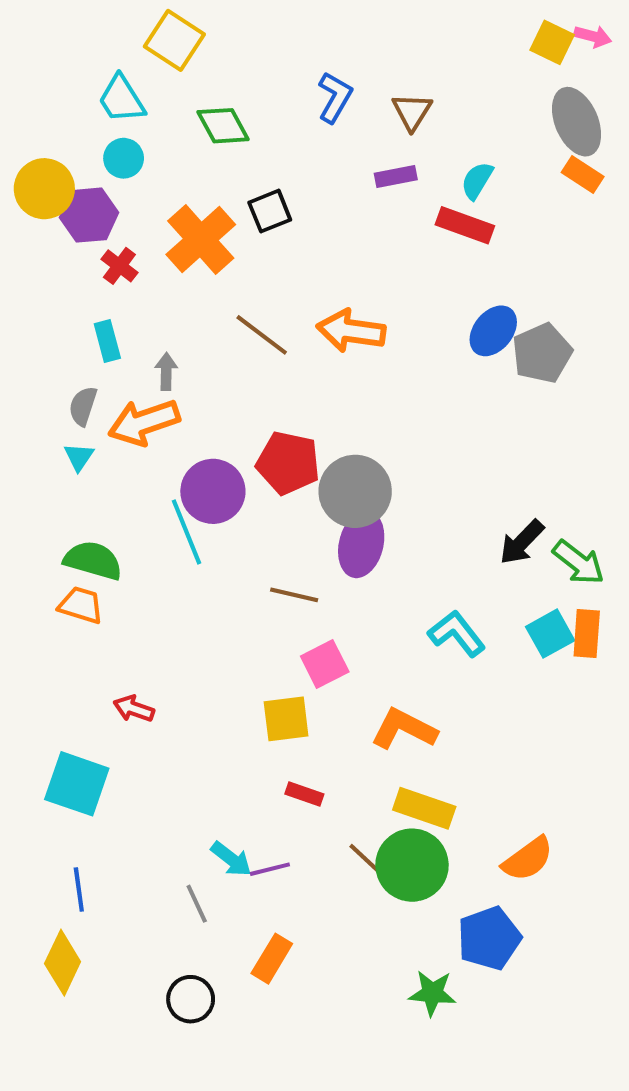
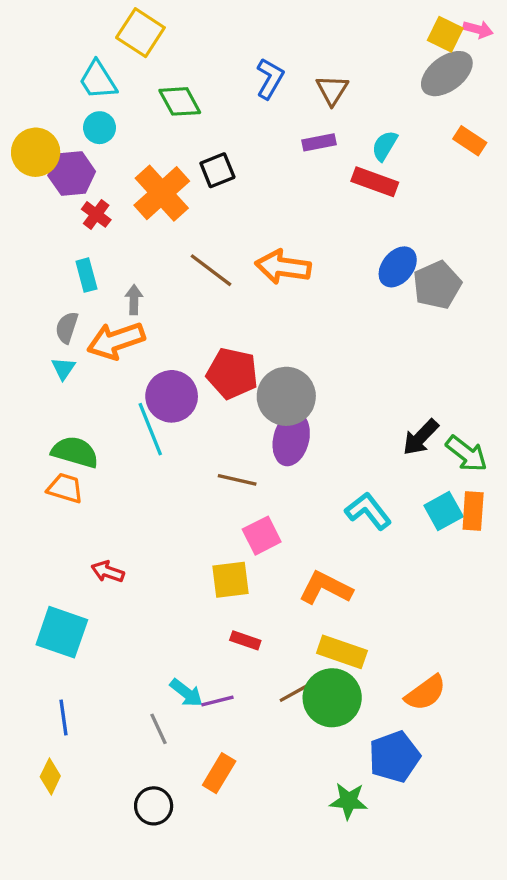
gray ellipse: (577, 122) -> (447, 74), moved, turned 76
brown line: (365, 859) -> (294, 693), turned -72
yellow diamond: (63, 963) -> (50, 776), size x0.7

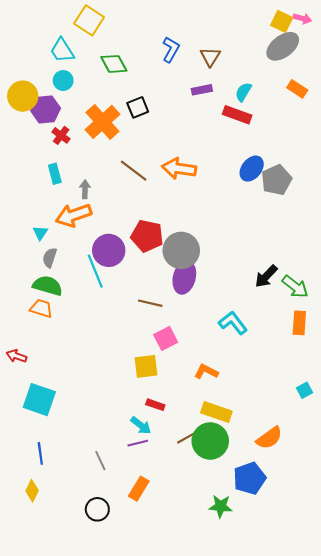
gray semicircle: (67, 328) -> (50, 258), moved
cyan square: (444, 511) -> (304, 390), moved, size x0.7
red arrow: (108, 572) -> (17, 356), moved
orange L-shape: (326, 588) -> (206, 372), size x0.7
cyan arrow: (186, 693) -> (141, 425), moved

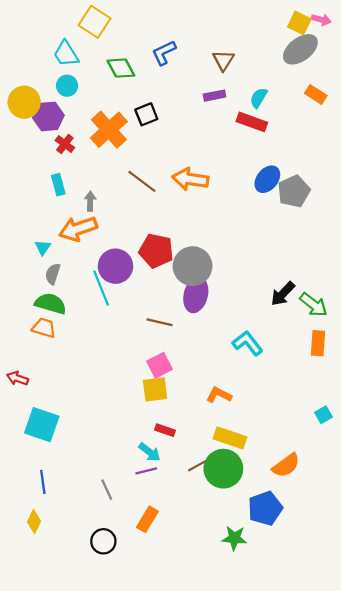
blue L-shape: (171, 49) -> (164, 53), moved, turned -145
pink square: (166, 338) -> (159, 365), moved

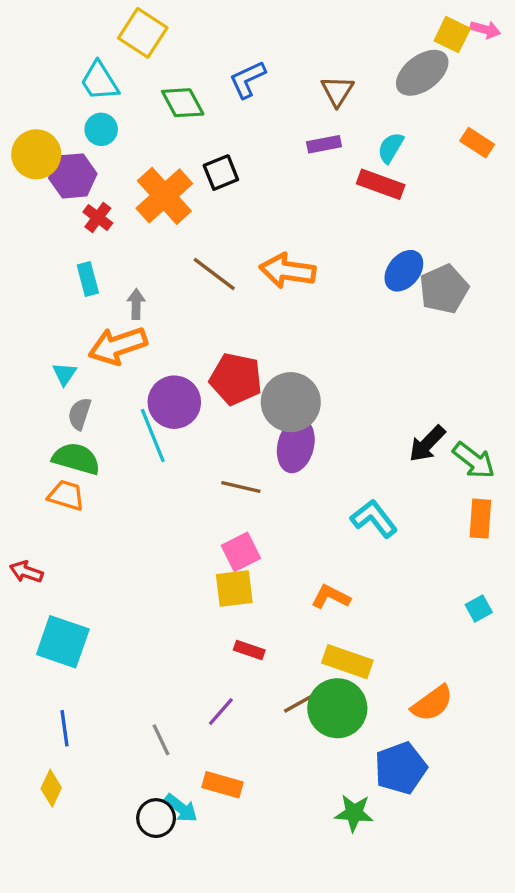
gray ellipse: (300, 49) -> (422, 73), moved
cyan square: (323, 415) -> (479, 608), moved
cyan arrow: (150, 452) -> (181, 808), moved
purple line: (146, 471) -> (221, 712), turned -35
orange rectangle: (147, 519) -> (223, 785), turned 75

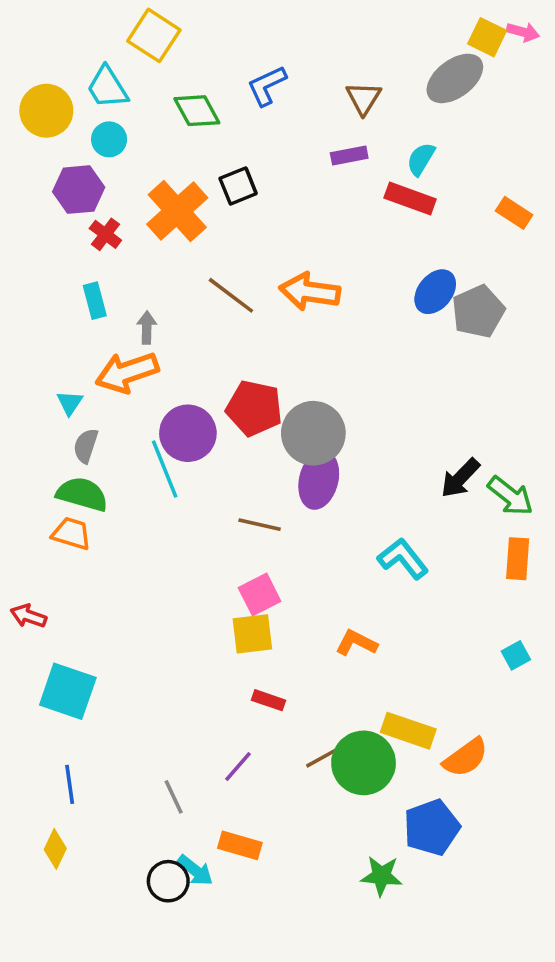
orange rectangle: (477, 143) -> (514, 213), moved
yellow circle: (36, 154) -> (46, 111), moved
yellow rectangle: (347, 662) -> (408, 731), moved

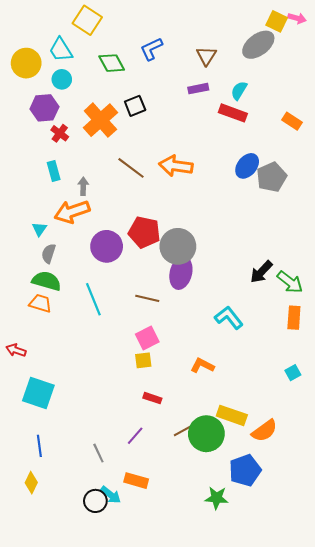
cyan line: (165, 469) -> (93, 299), moved
yellow square: (252, 634) -> (143, 360), size x0.7

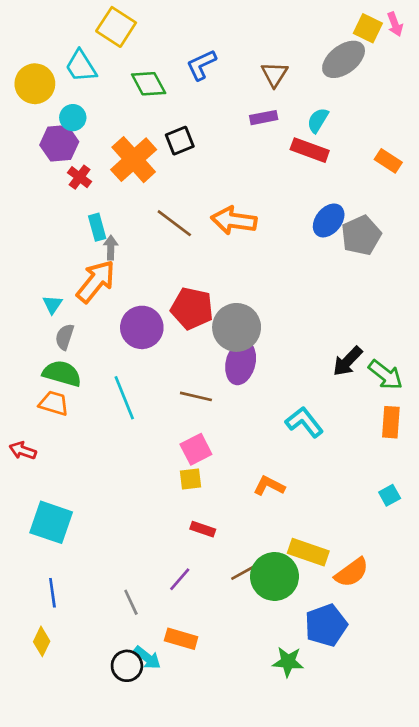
pink arrow: (297, 18) -> (395, 24), turned 54
cyan circle: (62, 79) -> (73, 118), moved
cyan rectangle: (54, 171) -> (97, 227), moved
orange arrow: (72, 212) -> (96, 281), turned 148
red arrow: (16, 350) -> (23, 451), moved

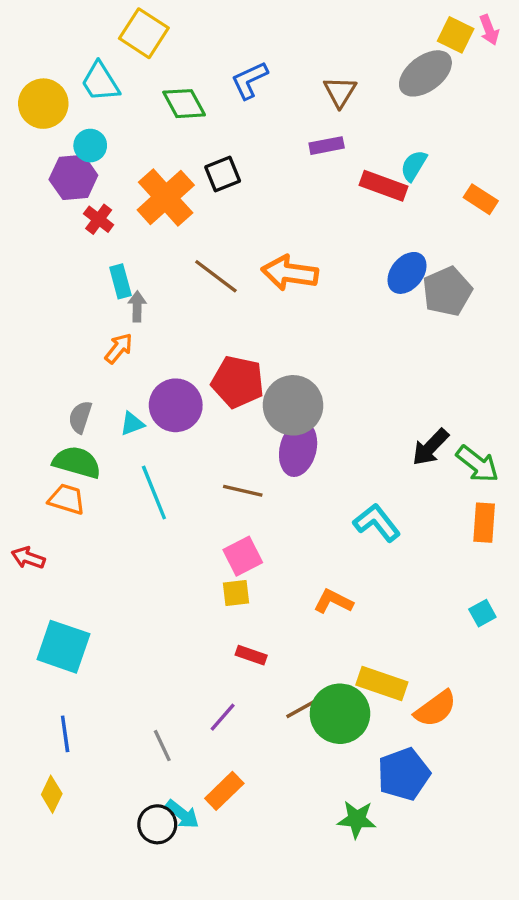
cyan semicircle: (318, 120) -> (414, 166), moved
orange arrow: (96, 281) -> (119, 348), size x0.6
cyan triangle: (52, 304) -> (132, 424), moved, turned 35
orange rectangle: (181, 639) -> (224, 791), turned -60

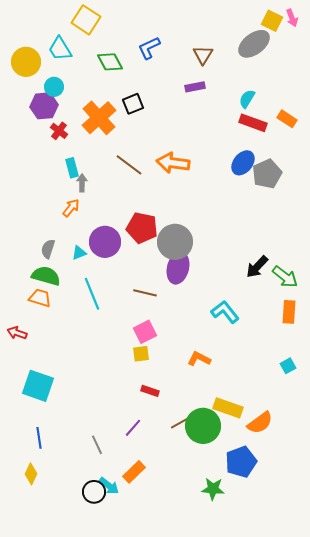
red rectangle: (384, 186) -> (253, 123), moved

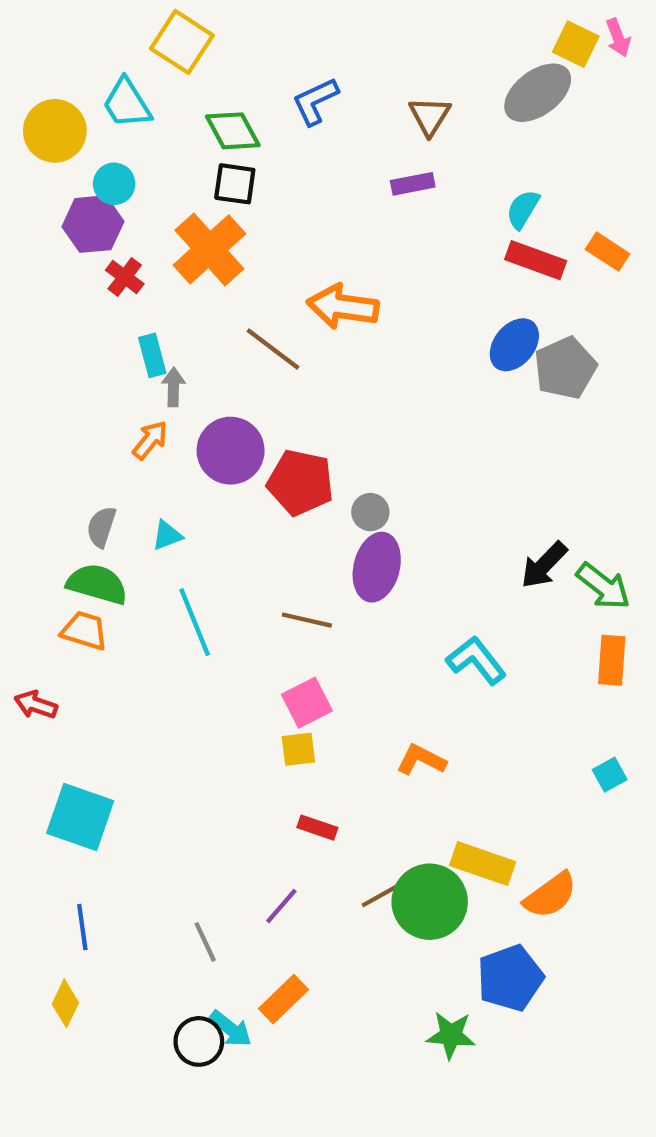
black square: (133, 104) -> (235, 184), moved, turned 30
orange arrow: (173, 163) -> (343, 307), moved
purple circle: (105, 242) -> (231, 451), moved
gray circle: (175, 242) -> (370, 512), size x0.5

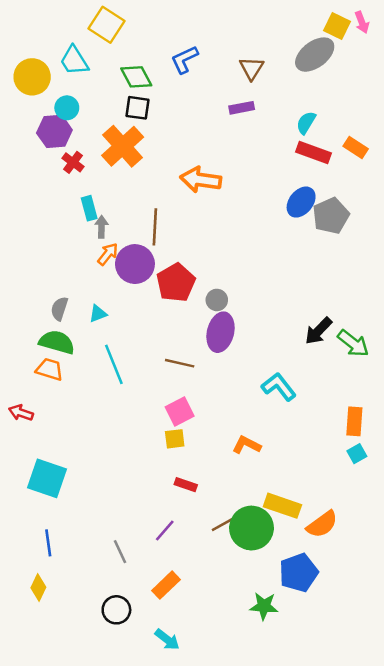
brown line: (273, 349) -> (155, 227), moved, turned 56
orange arrow: (150, 440) -> (108, 254), moved
red pentagon: (300, 482) -> (176, 283), turned 30
orange rectangle: (612, 660) -> (354, 421), moved
cyan arrow: (231, 1029) -> (167, 640), moved

